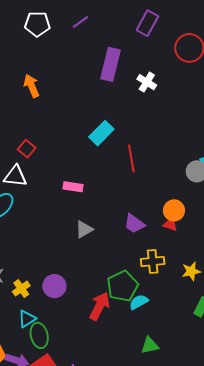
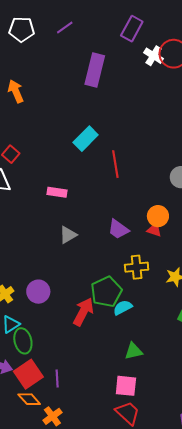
white cross: (147, 82) -> (154, 56), moved

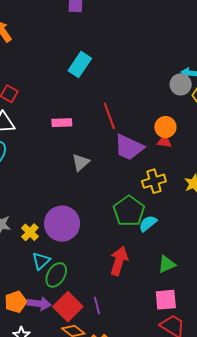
red line: (115, 164) -> (109, 116), moved
purple trapezoid: (118, 229) -> (129, 147), size x1.4
purple circle: (38, 292) -> (62, 224), size x1.5
red arrow: (83, 312) -> (119, 261), moved
green ellipse: (23, 341) -> (56, 275), turned 55

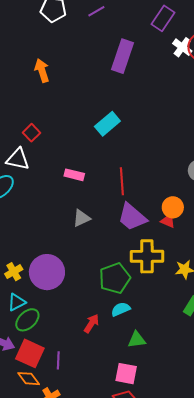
yellow cross: (154, 181) -> (147, 256), size x1.4
cyan semicircle: (148, 223) -> (121, 309), moved
red arrow: (119, 261) -> (91, 323), size x0.7
red square: (68, 307) -> (30, 353), turned -36

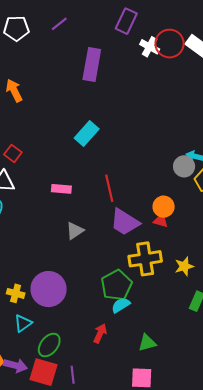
yellow cross: (14, 272) -> (16, 293), turned -36
cyan semicircle: (121, 309) -> (121, 305), moved
green ellipse: (27, 320) -> (49, 345), moved

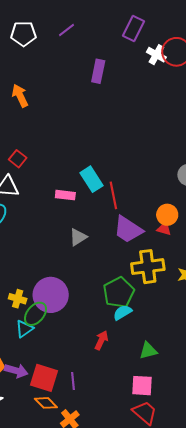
purple rectangle: (92, 64) -> (98, 71), size x0.7
cyan rectangle: (87, 134) -> (91, 179), moved, turned -75
green ellipse: (49, 345) -> (36, 314), moved

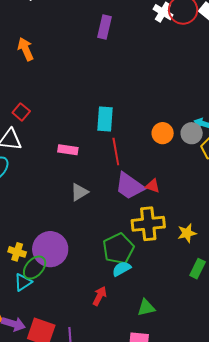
cyan rectangle: (91, 179) -> (105, 119), moved, turned 35
orange circle: (167, 215) -> (163, 133), moved
red triangle: (164, 229) -> (153, 186), moved

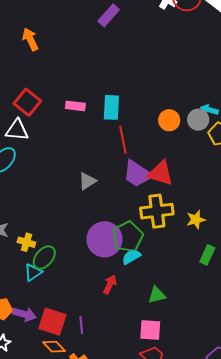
purple rectangle: (104, 27) -> (109, 15), turned 30
red square: (21, 112) -> (27, 102), size x1.5
pink rectangle: (68, 150) -> (75, 106), moved
red triangle: (153, 186) -> (160, 173), size x1.8
purple circle: (50, 249) -> (105, 239), moved

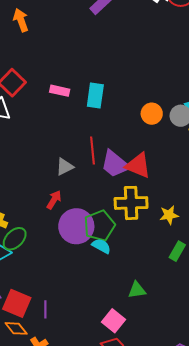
red line: (123, 140) -> (92, 151), moved
cyan semicircle: (131, 257) -> (101, 246), turned 54
red arrow: (110, 284) -> (54, 200), moved
green triangle: (157, 295) -> (137, 290), moved
pink square: (150, 330) -> (113, 321), turned 30

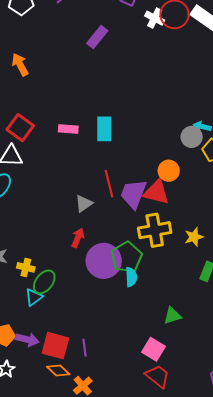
orange circle: (152, 114) -> (169, 171), moved
purple trapezoid: (115, 164) -> (133, 194), turned 80
cyan semicircle: (101, 246) -> (131, 277), turned 66

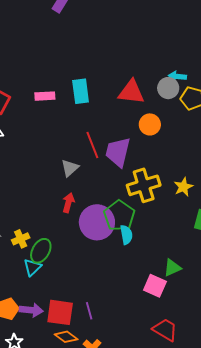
red triangle: (156, 192) -> (131, 92), moved
yellow cross: (26, 267) -> (21, 239), turned -30
pink square: (154, 349) -> (155, 286), moved

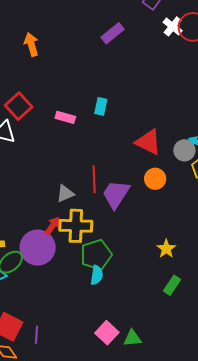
cyan rectangle: (81, 91) -> (101, 106), moved, size x0.7
yellow cross: (144, 185) -> (76, 226), moved
yellow star: (183, 187) -> (166, 249), turned -30
purple circle: (97, 222) -> (38, 248), moved
green triangle: (172, 268) -> (132, 338), moved

